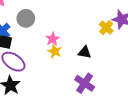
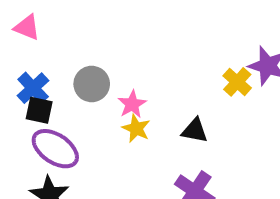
gray circle: (26, 18) -> (92, 84), moved

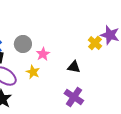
yellow star: (136, 128) -> (33, 72), moved

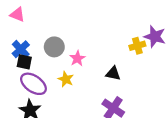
yellow cross: (95, 43) -> (137, 46), turned 32

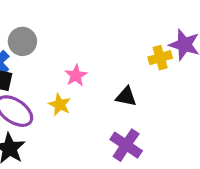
gray circle: (54, 47) -> (22, 41), moved

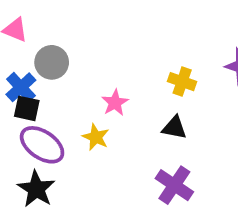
yellow cross: (160, 58) -> (182, 82), moved, turned 35

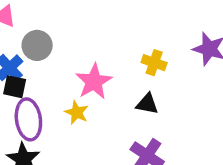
pink star: (115, 103) -> (94, 82), size x1.5
purple ellipse: (42, 145) -> (28, 119), turned 48

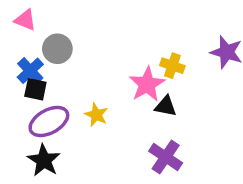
pink star: (94, 82) -> (147, 84), moved
purple ellipse: (28, 119) -> (49, 121), turned 69

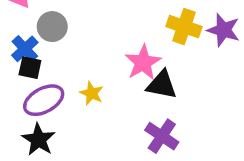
yellow cross: (172, 66) -> (184, 27), moved, size x1.4
black triangle: (166, 106) -> (162, 85), size x1.4

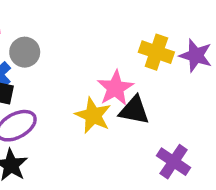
yellow star: (92, 93) -> (93, 115), moved, size x1.5
purple cross: (162, 136) -> (174, 162), moved

